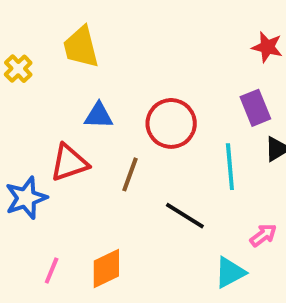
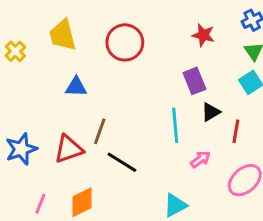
red circle: (171, 123) -> (125, 42), moved
red triangle: (69, 163) -> (69, 149), moved
black line: (185, 216) -> (122, 162), moved
pink arrow: (263, 235) -> (200, 159), moved

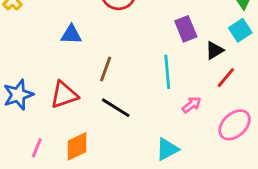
black triangle: (211, 112) -> (215, 50), moved
brown line: (100, 131) -> (106, 69), moved
red line: (236, 131) -> (226, 78), turned 30

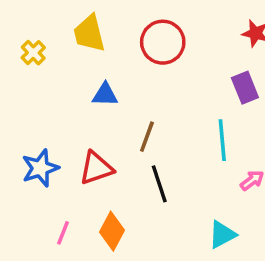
black line: (116, 108) -> (159, 184), turned 40
orange diamond: (77, 146) -> (112, 231), turned -36

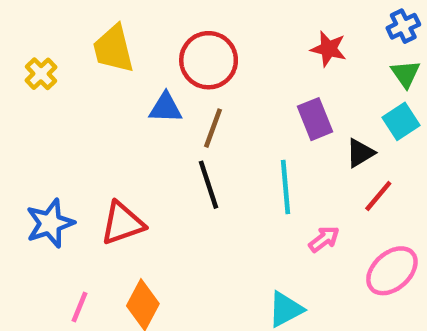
blue triangle: (105, 95) -> (166, 108), moved
brown line: (147, 137) -> (213, 128), moved
black line: (159, 184) -> (209, 185), moved

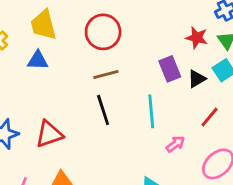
red star: (329, 49) -> (197, 38), moved
blue triangle: (166, 108) -> (38, 60), moved
brown line: (213, 128) -> (106, 75), turned 55
black triangle: (360, 153) -> (197, 79), moved

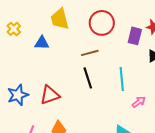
yellow trapezoid: (43, 25) -> (60, 19), moved
red circle: (103, 32) -> (102, 23), moved
purple rectangle: (170, 69) -> (135, 36), moved, turned 36

